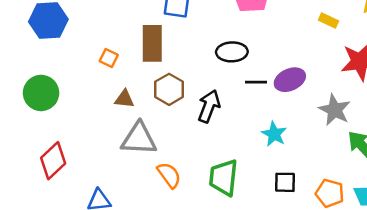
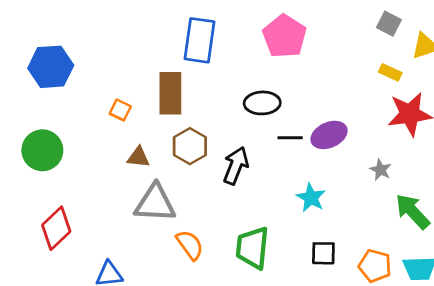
yellow rectangle: (329, 20) -> (390, 72), moved
gray star: (335, 110) -> (380, 170), size x0.6

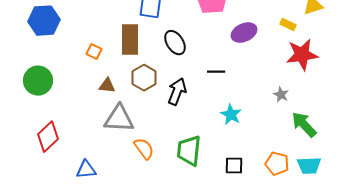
black ellipse: (262, 103) -> (175, 43), moved, turned 60
purple ellipse: (329, 135) -> (244, 33), moved
black square: (323, 253) -> (234, 166), moved

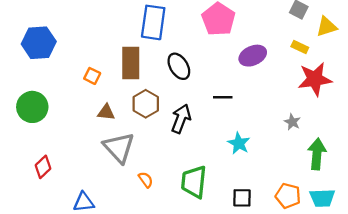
gray triangle: (119, 119) -> (119, 148), turned 44
green arrow: (304, 125) -> (317, 154), turned 48
red diamond: (48, 137) -> (43, 167), size x0.7
orange semicircle: (144, 149) -> (146, 180), size x0.7

